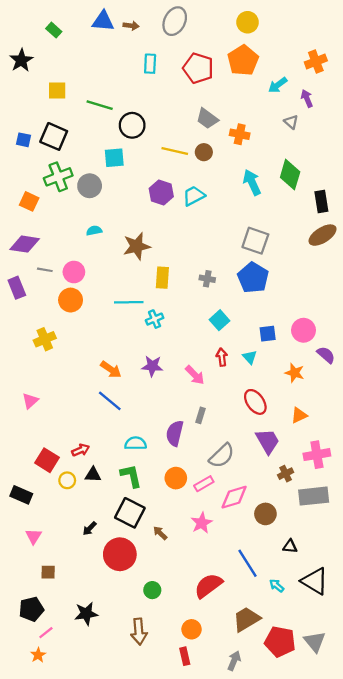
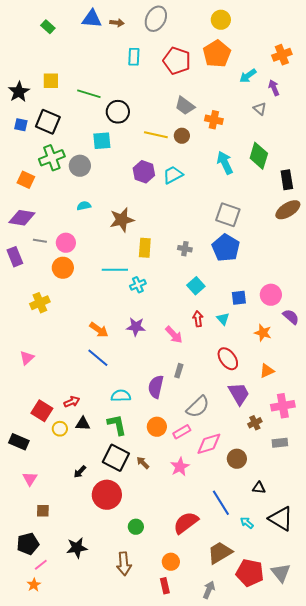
black star: (21, 60) -> (19, 92), moved
gray rectangle: (314, 496) -> (280, 443), size x0.6
brown arrow: (160, 533) -> (143, 463), moved

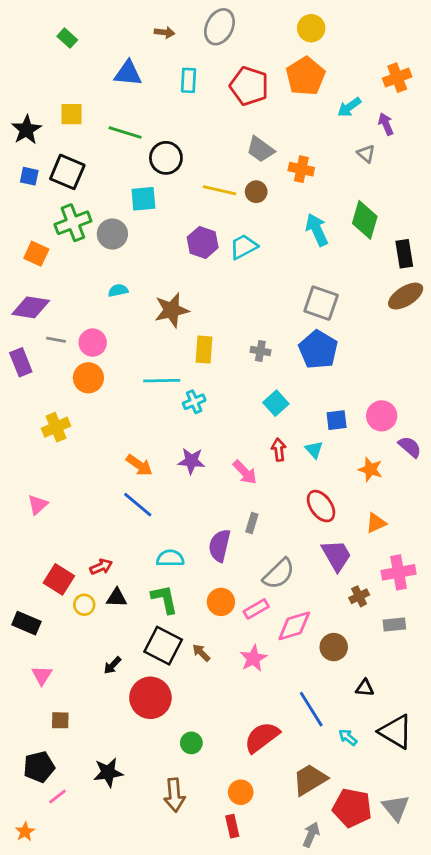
blue triangle: (92, 19) -> (128, 73), moved
orange star: (34, 585) -> (25, 832), moved
gray arrow: (209, 590) -> (311, 835), moved

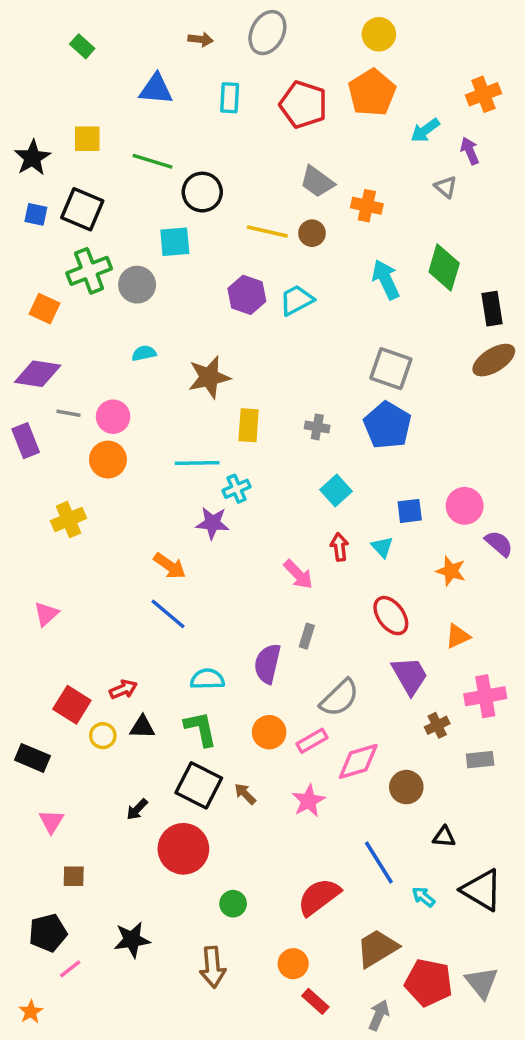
purple star: (191, 461) -> (213, 523), moved
red rectangle: (232, 826) -> (315, 1001), moved, turned -35

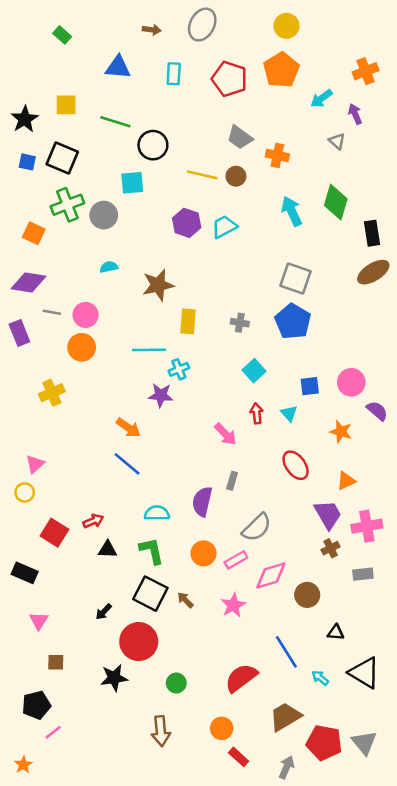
purple trapezoid: (410, 676) -> (328, 515), moved
yellow circle: (103, 736) -> (25, 492), moved
black star: (132, 940) -> (114, 678), moved

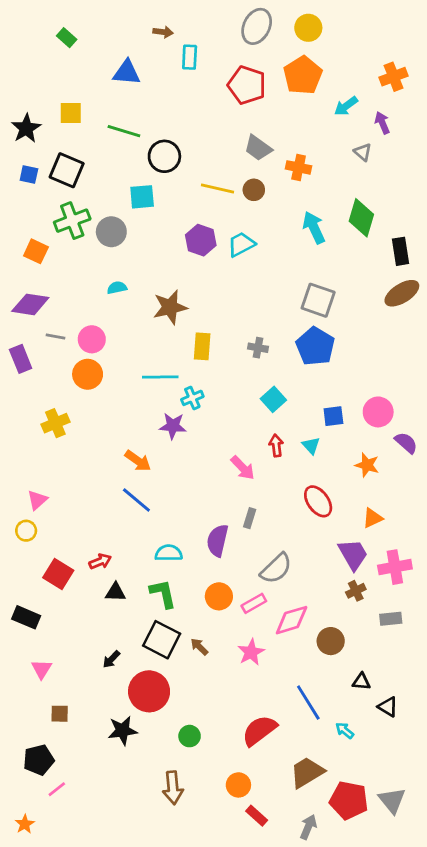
gray ellipse: (202, 25) -> (257, 26), moved
cyan rectangle: (174, 74) -> (190, 57), moved
black triangle: (364, 673) -> (388, 707), moved, size x0.6

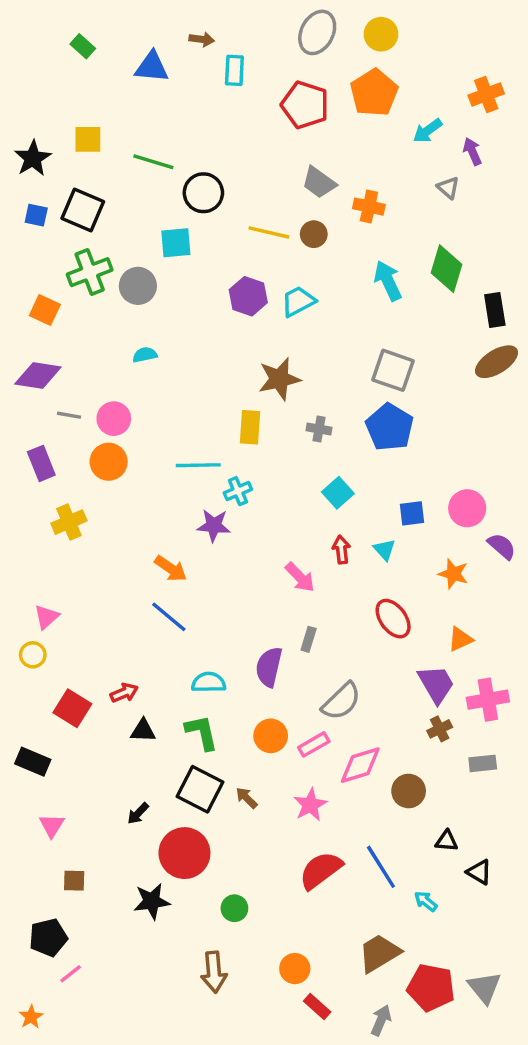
blue triangle: (127, 72) -> (152, 67), moved
brown star: (170, 307) -> (279, 379), moved
purple rectangle: (21, 359) -> (41, 463), moved
red semicircle: (259, 730) -> (321, 870), moved

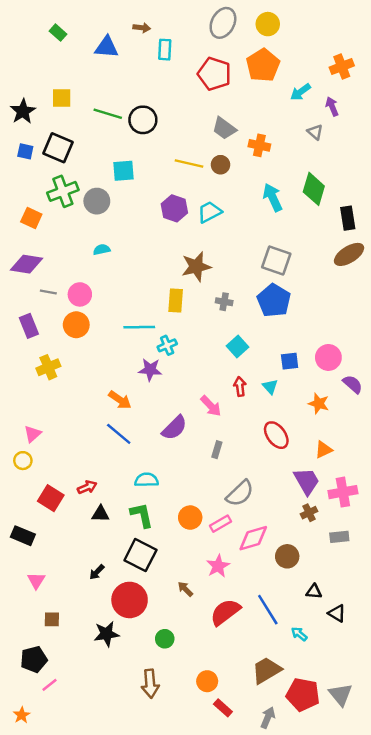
black circle: (203, 193) -> (143, 120), moved
purple semicircle: (269, 667) -> (174, 428), moved, turned -148
brown arrow: (247, 798) -> (185, 589), moved

